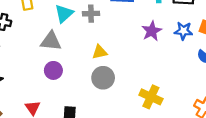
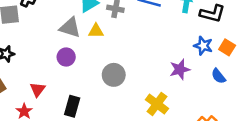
purple star: (152, 31) -> (180, 69), moved
yellow triangle: (100, 52) -> (96, 31), moved

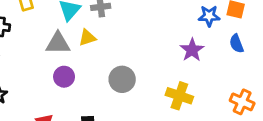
blue semicircle: (218, 76) -> (236, 44), turned 35

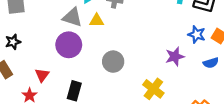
blue semicircle: (236, 44) -> (211, 63), turned -104
purple circle: (64, 77) -> (69, 45), size x1.5

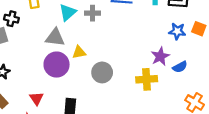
yellow triangle: (97, 20) -> (79, 52), moved
blue semicircle: (211, 63) -> (180, 67), moved
yellow cross: (153, 89) -> (147, 79), moved, turned -30

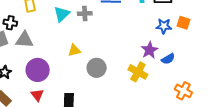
gray triangle: (55, 37) -> (24, 40), moved
purple circle: (57, 65) -> (38, 70), moved
yellow cross: (147, 79) -> (138, 72), turned 36

